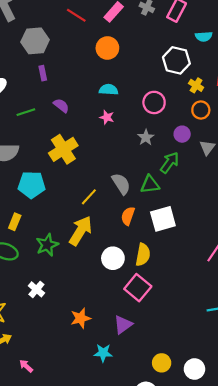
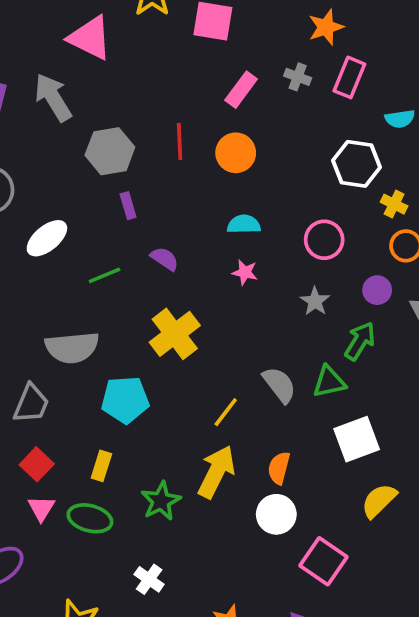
red line: (76, 15) -> (180, 141), moved, turned 60
orange semicircle: (128, 216) -> (279, 468), moved
yellow semicircle: (143, 255) -> (379, 501), moved, turned -140

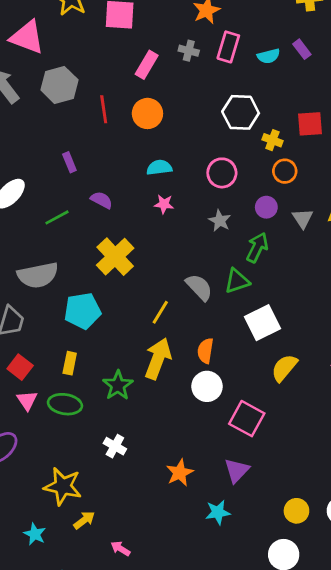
cyan semicircle: (400, 119) -> (269, 56), moved
gray hexagon: (110, 151) -> (59, 85), moved

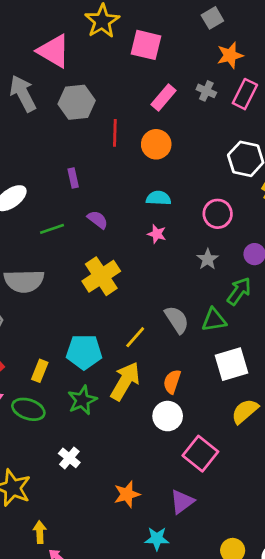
cyan pentagon: (83, 311) -> (84, 352), moved
yellow arrow: (84, 520) -> (40, 532), moved, turned -65

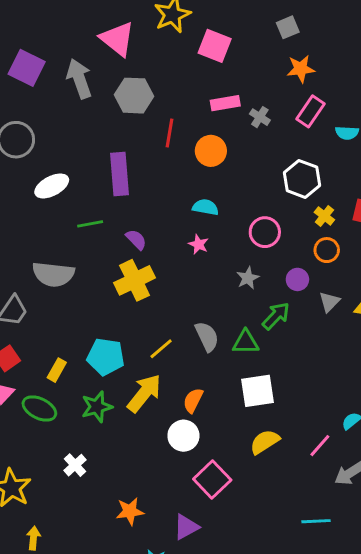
gray cross: (206, 91) -> (260, 117), moved
pink rectangle: (164, 97) -> (225, 103), turned 32
purple rectangle: (73, 178) -> (119, 174), size x2.0
purple semicircle: (98, 220) -> (136, 240), moved

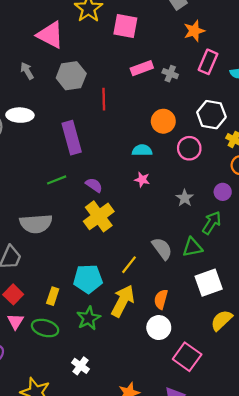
gray arrow: (79, 79) -> (27, 71), size x0.6
orange circle: (211, 151) -> (163, 121), moved
white ellipse: (52, 186) -> (20, 115), moved, turned 40
pink circle: (265, 232) -> (189, 148), moved

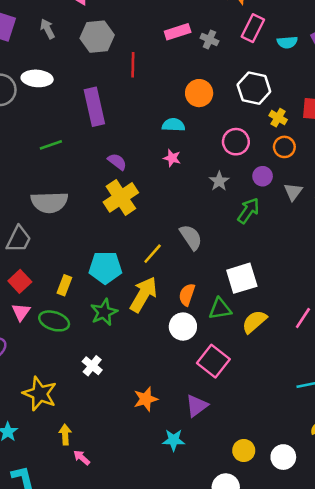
pink circle: (189, 148) -> (236, 142), moved
green line: (57, 180) -> (51, 145), moved
green triangle: (192, 247) -> (220, 309), moved

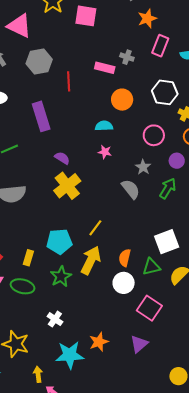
pink rectangle: (178, 32) -> (105, 68), moved, turned 36
gray semicircle: (191, 237) -> (131, 189), moved
cyan star: (174, 440) -> (70, 355), moved, size x1.6

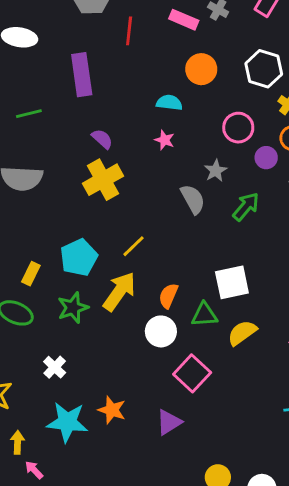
purple circle: (177, 161) -> (266, 158), moved
cyan pentagon: (59, 241) -> (79, 257), turned -30
orange star: (99, 342) -> (112, 410), turned 30

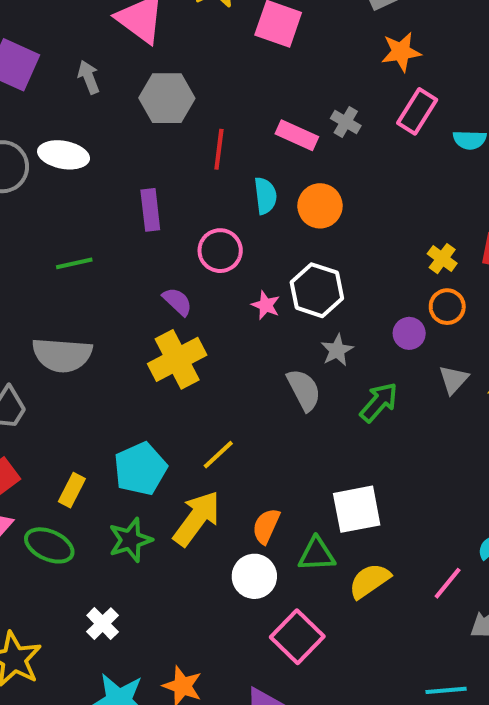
white hexagon: (264, 69) -> (317, 290), moved
purple rectangle: (82, 75) -> (150, 210), size x0.7
cyan semicircle: (169, 103) -> (265, 196), moved, turned 75
pink circle: (238, 128) -> (220, 251), moved

